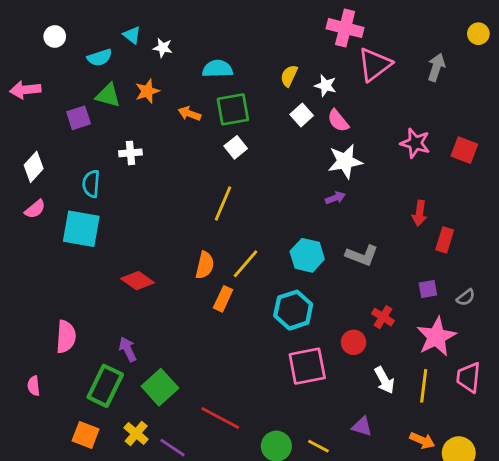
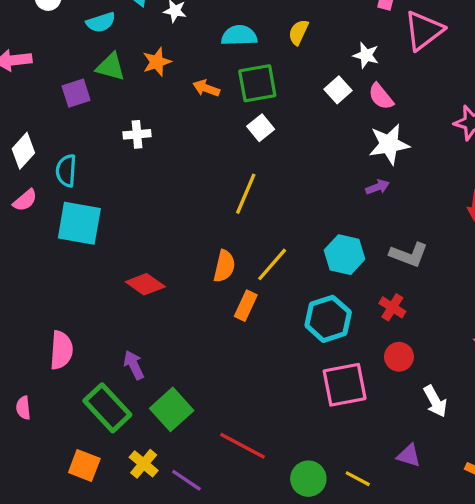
yellow semicircle: (289, 76) -> (298, 32), moved
cyan semicircle: (91, 184) -> (66, 171), moved
red cross: (383, 317) -> (392, 307), moved
green rectangle: (105, 386) -> (107, 408), turned -69

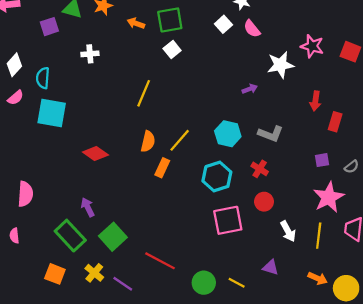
white star: (389, 144) -> (280, 65), moved
yellow line: (246, 194) -> (144, 93), moved
pink semicircle: (61, 350) -> (25, 194), moved

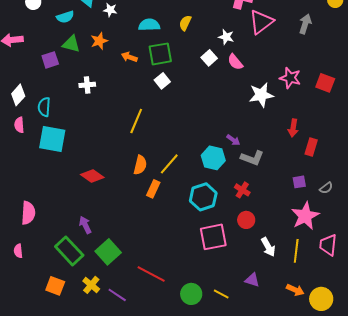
purple arrow: (250, 89) -> (233, 140), moved, turned 56
pink semicircle: (15, 98) -> (19, 125), turned 126

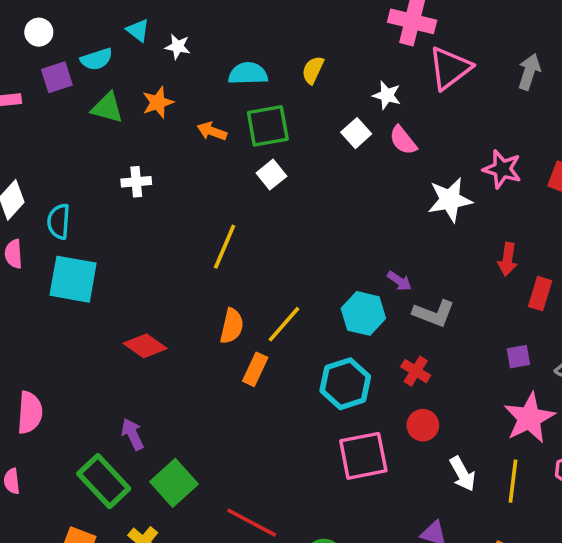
purple square: (50, 60) -> (57, 77), moved

